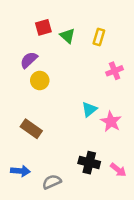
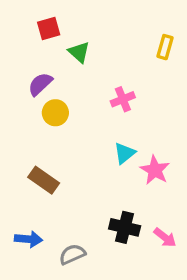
red square: (43, 27) -> (49, 28), moved
green triangle: (67, 36) -> (79, 52), moved
yellow rectangle: (99, 37) -> (165, 47), moved
pink cross: (115, 71) -> (123, 99), moved

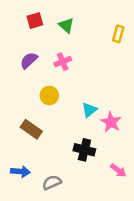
green triangle: (79, 52) -> (66, 25), moved
pink cross: (123, 99) -> (63, 62), moved
yellow circle: (55, 113) -> (49, 95), moved
black cross: (125, 227) -> (84, 150), moved

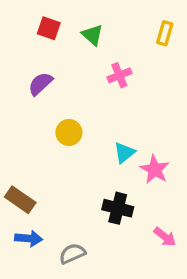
red square: (35, 21) -> (49, 28), turned 35
yellow rectangle: (118, 34) -> (165, 33), moved
pink cross: (63, 62) -> (119, 75), moved
brown rectangle: (31, 129) -> (20, 200), moved

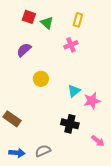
yellow rectangle: (165, 33) -> (78, 20), moved
green triangle: (92, 35) -> (47, 23), moved
pink star: (155, 169) -> (92, 101), turned 30
blue arrow: (29, 238) -> (17, 153), moved

